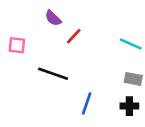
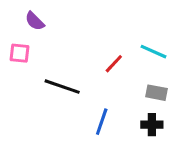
purple semicircle: (53, 18) -> (35, 21), moved
red line: (74, 36) -> (114, 64), moved

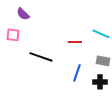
red line: (114, 64) -> (75, 42), turned 48
blue line: (102, 122) -> (77, 73), moved

